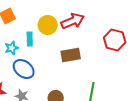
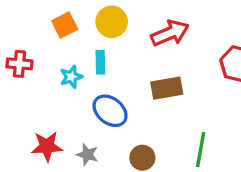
yellow circle: (48, 25) -> (112, 22), moved
blue ellipse: (24, 69) -> (110, 111), moved

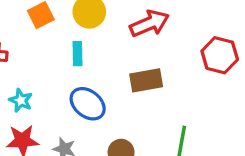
cyan star: (71, 77) -> (21, 100), moved, turned -30

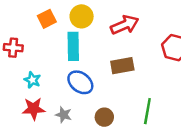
cyan rectangle: (78, 54) -> (73, 46), size x1.6

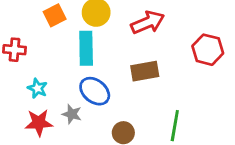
gray star: (64, 115) -> (72, 114), moved

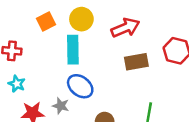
brown rectangle: (145, 71) -> (136, 62), moved
cyan star: (37, 88) -> (17, 84), moved

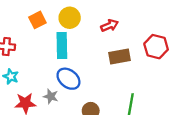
red arrow: (125, 28) -> (110, 25), size x0.7

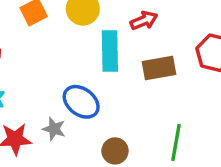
cyan rectangle: (62, 45) -> (110, 51), moved

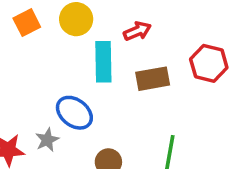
gray star: (54, 129) -> (47, 140), turned 30

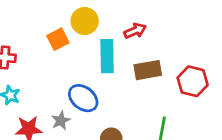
orange square: (27, 23) -> (58, 39), moved
red hexagon: (209, 63) -> (193, 81), moved

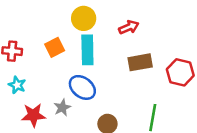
orange square: (58, 39) -> (55, 47), moved
cyan rectangle: (107, 56) -> (87, 50), moved

